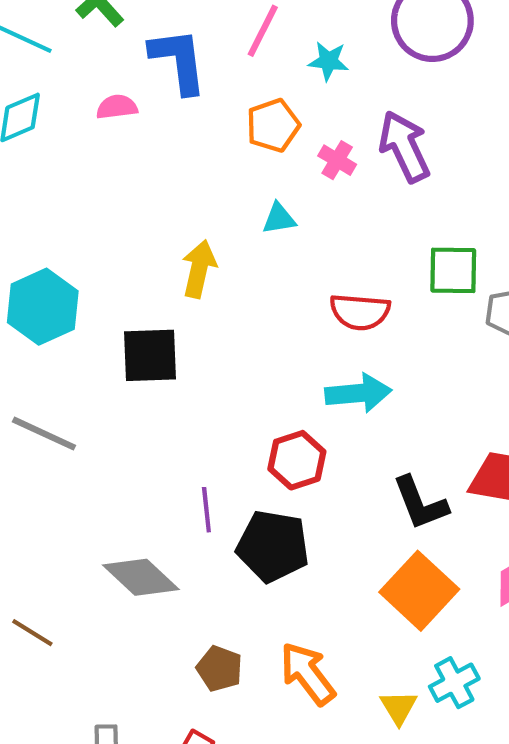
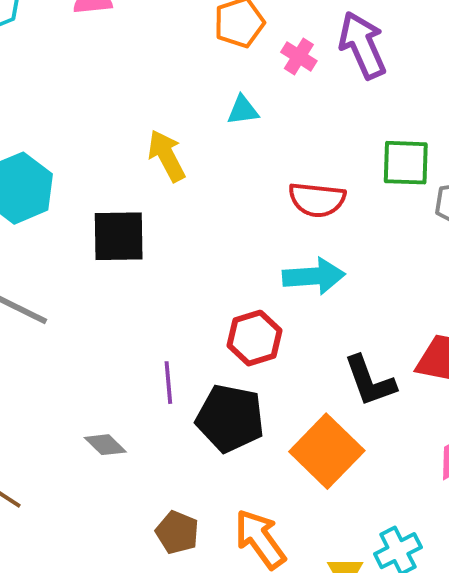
yellow arrow: (199, 269) -> (167, 156), turned -42
gray diamond: (141, 577) -> (105, 445), size x0.6
orange square: (419, 591) -> (327, 451), moved

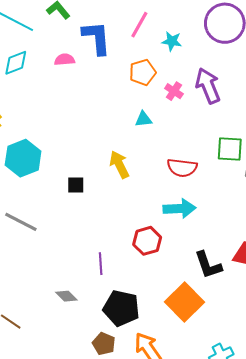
yellow arrow: (167, 156) -> (119, 164), moved
black square: (119, 236) -> (76, 185), size x0.6
black pentagon: (230, 418) -> (121, 308), moved

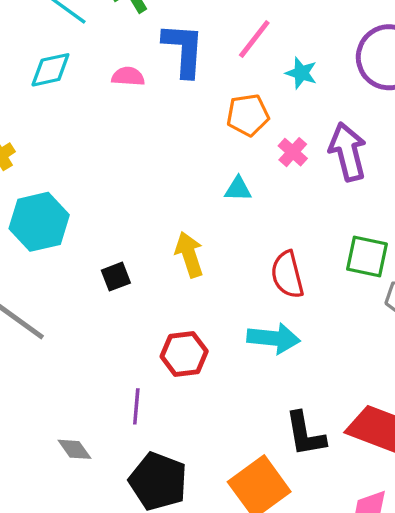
red semicircle: (182, 168) -> (287, 275), turned 60
black square: (76, 185) -> (116, 277), turned -30
red hexagon: (147, 241) -> (184, 354), moved

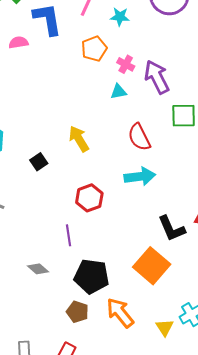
purple arrow: (348, 152) -> (157, 77), moved
cyan triangle: (238, 189) -> (119, 92), moved

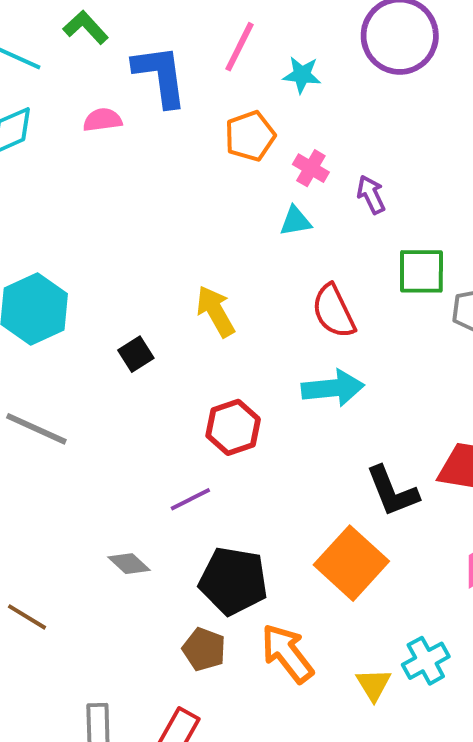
purple arrow: (157, 77) -> (371, 195), size x0.6
purple line: (68, 235) -> (190, 499), turned 70

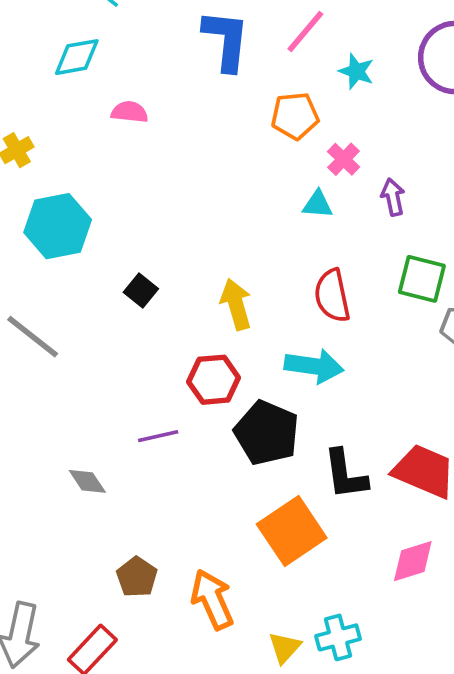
pink semicircle: (102, 120) -> (130, 112), moved
yellow arrow: (216, 311) -> (236, 304), moved
black square: (136, 354) -> (141, 290), turned -32
black pentagon: (233, 581) -> (267, 433), moved

